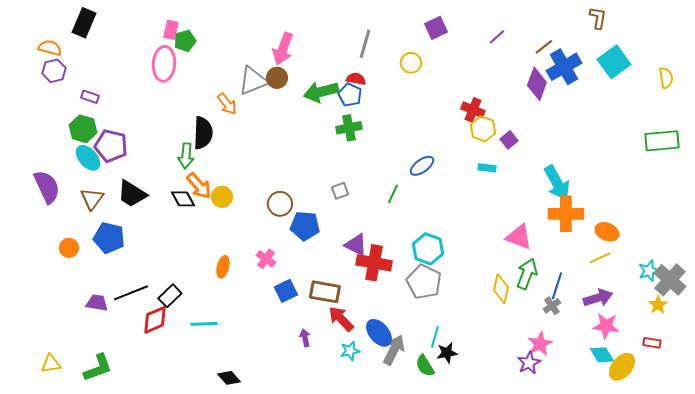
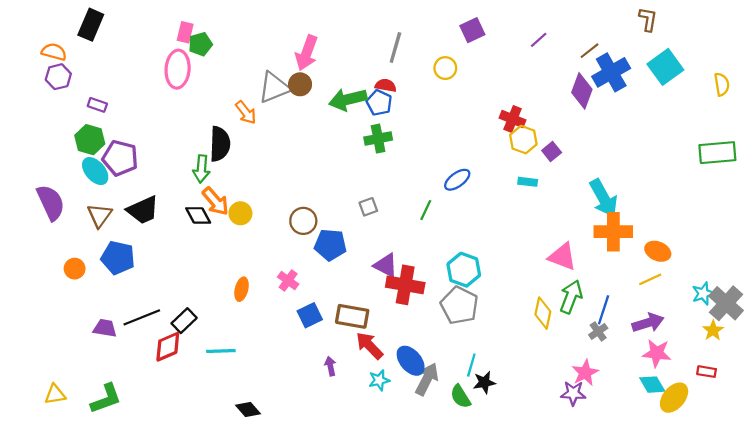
black trapezoid: (132, 194) -> (143, 210), turned -56
purple star: (529, 363) -> (573, 393), turned 30

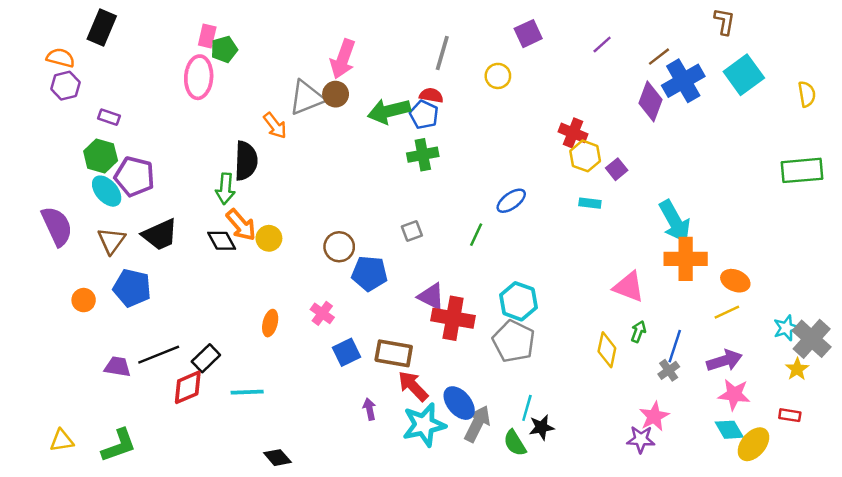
green arrow: (571, 297) -> (638, 332), size x0.6
cyan star: (379, 380) -> (424, 425), size x1.8

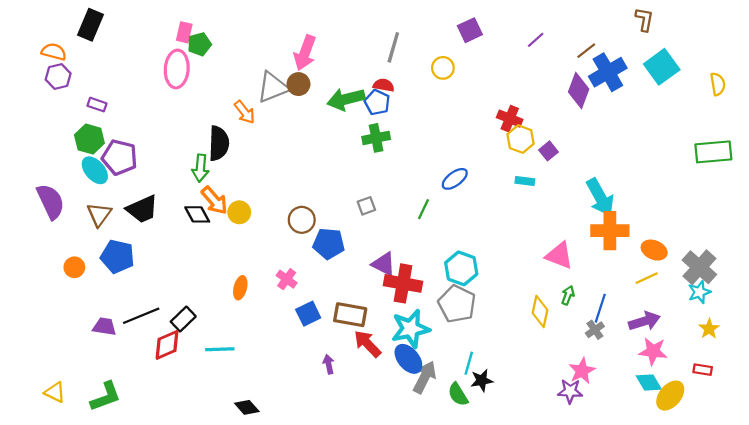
gray cross: (812, 339) -> (699, 267), moved
cyan star: (424, 425) -> (411, 329), moved
yellow triangle: (62, 441) -> (55, 392), turned 35

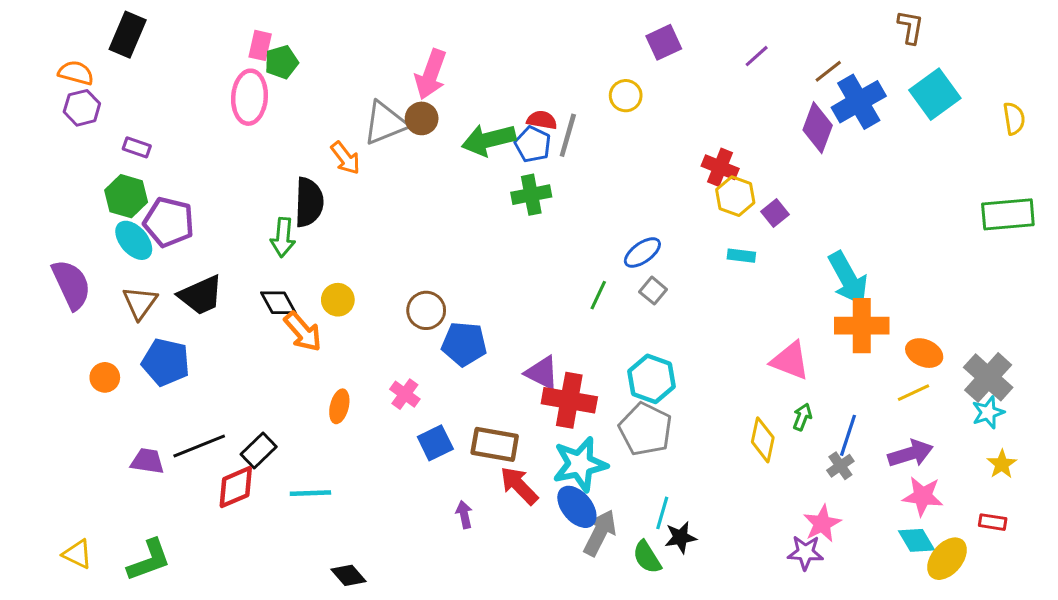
gray line: (393, 47) -> (568, 135), moved
orange arrow: (214, 200) -> (303, 332), moved
gray square: (366, 206) -> (653, 291), moved, turned -30

